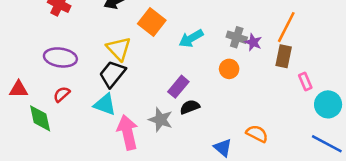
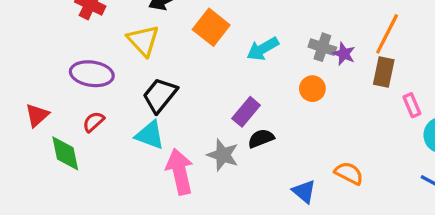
yellow triangle: (119, 49) -> (143, 41), moved
red triangle: (19, 89) -> (37, 115), turned -42

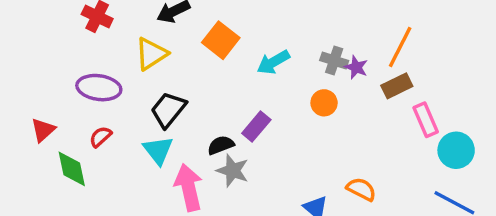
yellow triangle: (143, 41) -> (151, 54), turned 40
brown rectangle: (384, 72) -> (397, 86), turned 52
pink rectangle: (412, 105) -> (426, 120), size x1.4
cyan triangle: (150, 135) -> (158, 150), turned 32
black semicircle: (261, 138) -> (221, 145), moved

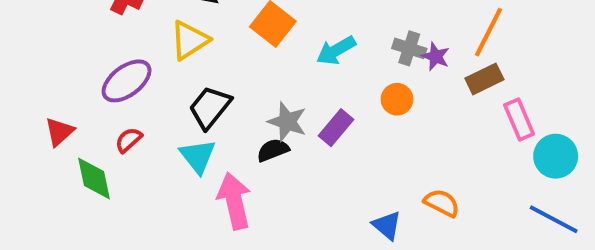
purple ellipse: (99, 88) -> (127, 81), turned -45
purple rectangle: (256, 127) -> (336, 128), moved
gray star: (233, 171) -> (287, 122), moved

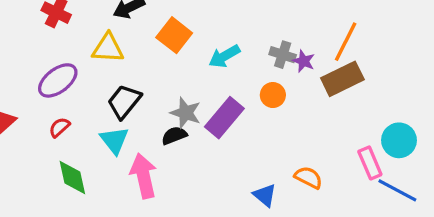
yellow triangle: (190, 40) -> (108, 48), turned 36
brown rectangle: (484, 79) -> (342, 79), size x1.4
pink rectangle: (519, 120) -> (370, 163), moved
purple rectangle: (336, 128) -> (224, 118), size x1.4
green diamond: (94, 179) -> (72, 177), moved

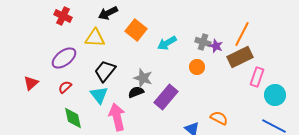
purple rectangle: (224, 118) -> (166, 97), moved
pink rectangle: (370, 163) -> (257, 77), moved, turned 42

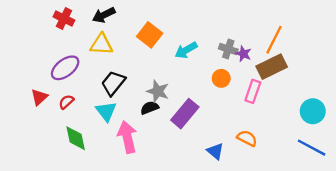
black arrow: (108, 13) -> (104, 15), moved
pink rectangle: (257, 77) -> (253, 91), moved
red triangle: (31, 83) -> (39, 97), moved

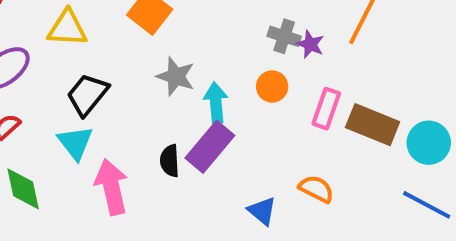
cyan arrow: (186, 50) -> (216, 103), moved, turned 115
brown rectangle: (272, 67) -> (373, 125), moved, turned 48
gray star: (158, 91) -> (176, 76), moved
black semicircle: (150, 108) -> (170, 161), moved, turned -72

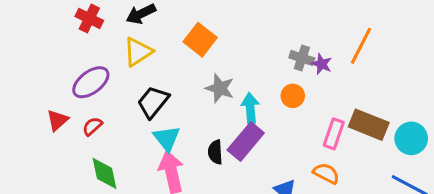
yellow triangle: (67, 28) -> (138, 52), turned -36
pink rectangle: (326, 109) -> (334, 134), moved
cyan triangle: (75, 143) -> (167, 138), moved

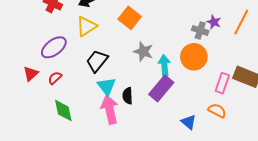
purple star: (322, 64) -> (214, 22), moved
orange circle: (293, 96) -> (194, 57), size x1.6
black semicircle: (215, 152) -> (128, 96), moved

